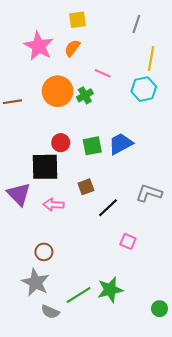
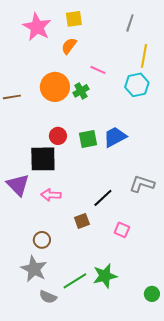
pink star: (39, 46) -> (37, 27), moved
brown square: (86, 187) -> (82, 221), moved

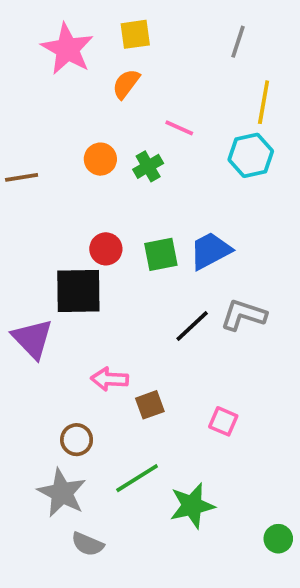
orange circle: (55, 87) -> (100, 159), size x0.6
gray L-shape: (142, 184) -> (243, 315), moved
pink arrow: (51, 195) -> (110, 379), moved
black line: (103, 198) -> (192, 326), moved
green line: (75, 281) -> (137, 478), moved

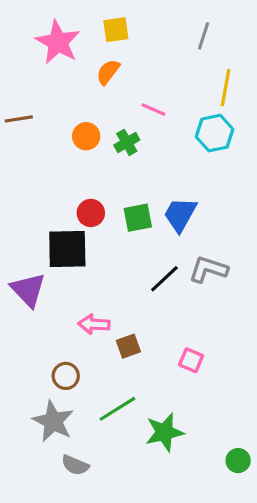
brown line: (22, 177) -> (19, 119), moved
blue trapezoid: (210, 251) -> (180, 215), turned -33

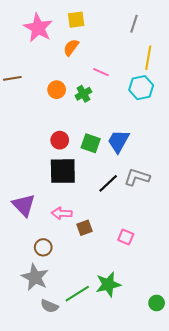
green square: (138, 218) -> (91, 143), turned 30
black square: (67, 249) -> (63, 171), moved
purple triangle: (28, 290) -> (24, 205), moved
green line: (117, 409) -> (77, 294), moved

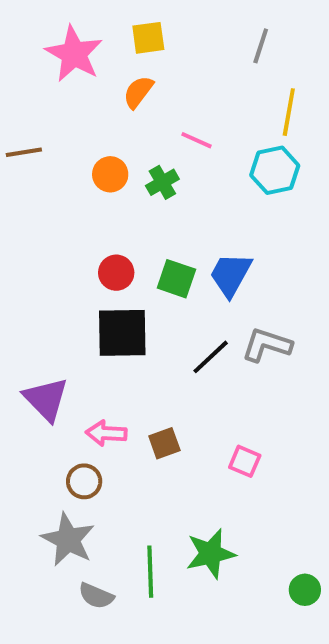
pink arrow: (62, 213) -> (106, 433), moved
green line: (77, 294) -> (150, 572), turned -60

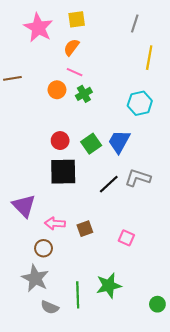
pink line: (196, 140) -> (75, 72), moved
cyan hexagon: (275, 170) -> (140, 103), moved
green square: (176, 279) -> (91, 144), turned 36

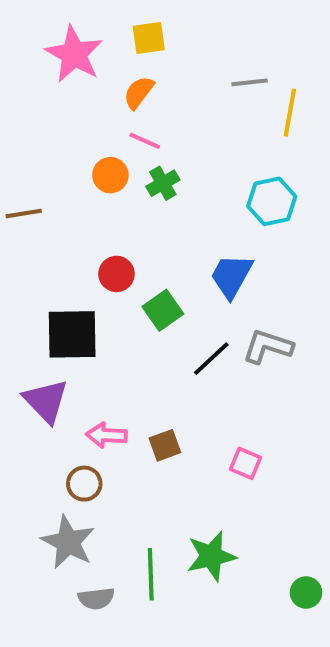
gray line: (135, 23) -> (250, 82), moved, turned 66
brown line: (12, 78) -> (24, 213), moved
green square: (91, 144) -> (163, 310), moved
black square: (63, 172) -> (72, 334), moved
gray semicircle: (50, 307) -> (96, 599), turned -30

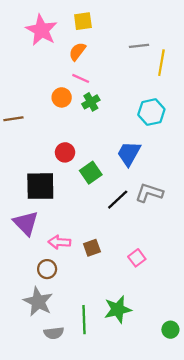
pink square: (246, 463) -> (137, 258), turned 30

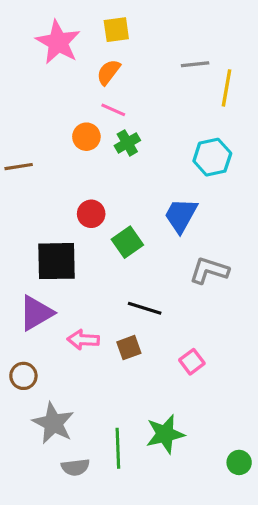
black line: (118, 200) -> (145, 308), moved, turned 60
purple triangle: (26, 223) -> (36, 313), turned 44
brown circle: (47, 269) -> (23, 376), moved

